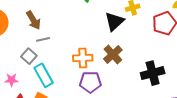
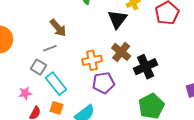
brown arrow: (33, 20) -> (58, 28), moved
black cross: (153, 73) -> (146, 67), moved

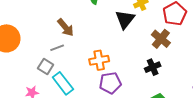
brown cross: (121, 52) -> (161, 39), moved
black cross: (146, 67) -> (153, 67), size x0.7

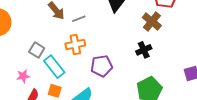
gray line: (57, 48) -> (79, 19), moved
orange cross: (99, 60) -> (75, 44), moved

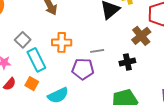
gray line: (79, 19) -> (97, 51), moved

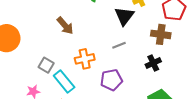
brown cross: (141, 36) -> (161, 34), turned -30
gray line: (97, 51) -> (119, 45), moved

